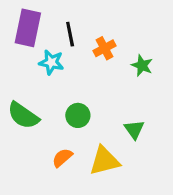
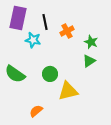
green triangle: (134, 130) -> (89, 61), moved, turned 32
orange semicircle: (62, 158) -> (36, 111), moved
yellow triangle: (104, 161) -> (68, 91), moved

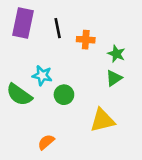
orange cross: (67, 31) -> (86, 40), turned 32
cyan star: (33, 40) -> (42, 75), moved
yellow triangle: (68, 91) -> (102, 120), moved

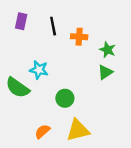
purple rectangle: (23, 23) -> (21, 21), size x0.6
green circle: (64, 95) -> (65, 98), moved
yellow triangle: (102, 120) -> (78, 130), moved

